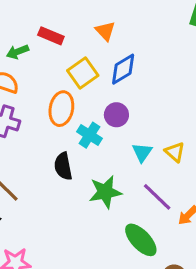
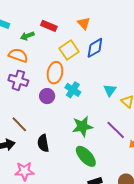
purple circle: (116, 115) -> (47, 96), moved
cyan triangle: (142, 152) -> (110, 90), moved
black semicircle: (63, 166) -> (43, 143), moved
green ellipse: (141, 240) -> (86, 156), moved

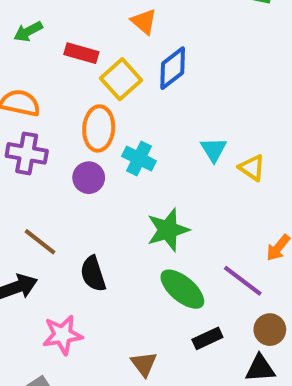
red rectangle: (49, 26) -> (81, 53), moved
green arrow: (27, 36) -> (28, 31), moved
purple line: (116, 130) -> (243, 281), moved

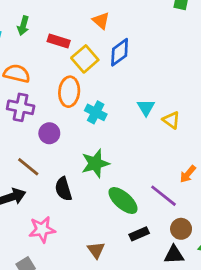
green arrow: (28, 31) -> (23, 26), turned -48
purple circle: (89, 178) -> (49, 133), moved
green star: (168, 230) -> (95, 163), moved

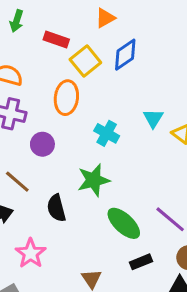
orange triangle: (101, 21) -> (105, 18), turned 48
cyan cross: (96, 112) -> (107, 133), moved
pink star: (42, 229) -> (31, 253), turned -30

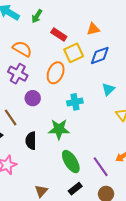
cyan triangle: (153, 118) -> (108, 89), moved
cyan cross: (107, 133) -> (75, 102), turned 35
black rectangle: (141, 262) -> (75, 189), turned -32

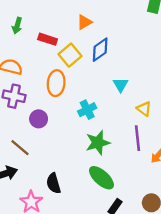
green star: (59, 129) -> (98, 143), moved
black semicircle: (31, 141) -> (54, 183), moved
purple line: (101, 167) -> (138, 138), moved, turned 45

